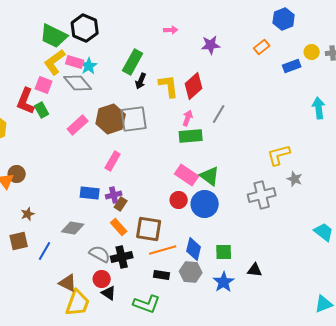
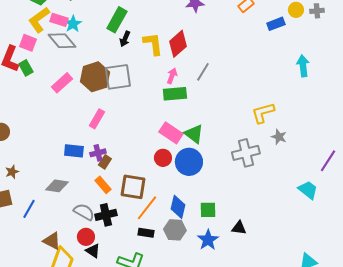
orange line: (163, 250) -> (147, 208), turned -36

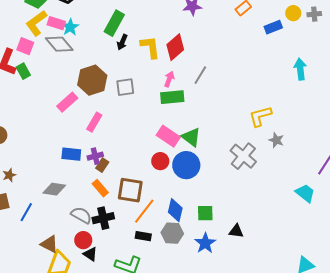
gray square: (118, 77) -> (125, 87), moved, size x0.7
pink rectangle: (62, 83) -> (67, 102), moved
gray cross: (246, 153) -> (243, 156), turned -36

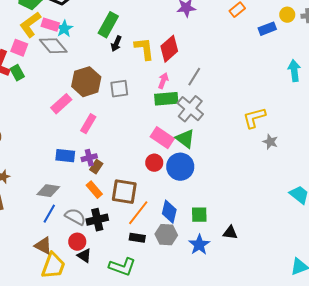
gray cross: (243, 156) -> (190, 109), moved
blue line: (26, 212) -> (49, 214), moved

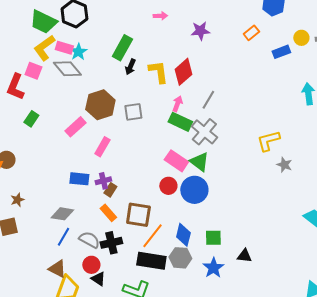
green rectangle: (17, 73) -> (31, 119), moved, turned 63
green rectangle: (166, 99) -> (180, 122), turned 30
black rectangle: (137, 238) -> (151, 261), size x1.8

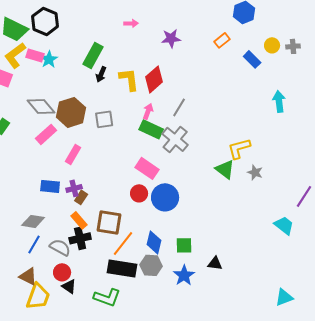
blue rectangle: (281, 52) -> (252, 59), turned 66
gray diamond: (67, 69) -> (41, 106), moved
green triangle: (199, 162) -> (225, 169), moved
black cross: (111, 243) -> (80, 238), moved

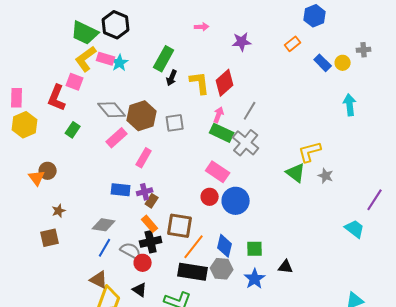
yellow circle: (272, 45) -> (343, 63), moved
red circle: (62, 272) -> (143, 263), moved

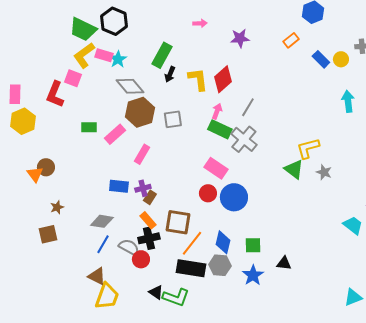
gray diamond: (112, 110) -> (130, 86), moved
green rectangle: (73, 130) -> (89, 127), moved, turned 56
black triangle: (140, 290) -> (156, 292), moved

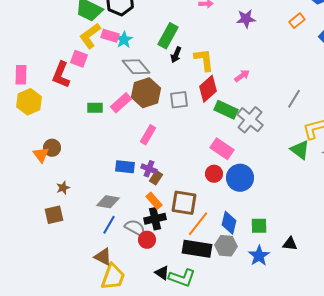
red diamond: (223, 79) -> (208, 89), moved
gray line: (248, 107) -> (294, 99), moved
pink arrow: (217, 111) -> (242, 76), moved, turned 35
pink rectangle: (115, 134) -> (121, 103), moved
purple cross: (143, 188) -> (149, 169), turned 35

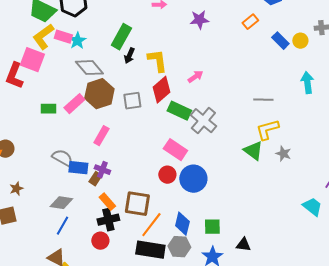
pink square: (79, 59) -> (32, 60), size x1.4
gray line: (294, 99) -> (263, 100), moved, turned 60
brown rectangle: (156, 178) -> (95, 179), moved
gray semicircle: (135, 228) -> (62, 158), moved

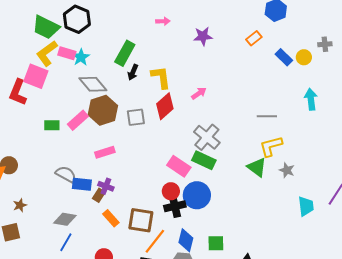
green rectangle: (179, 111) -> (204, 160), moved
pink rectangle: (101, 136) -> (105, 152), turned 42
cyan trapezoid: (312, 207) -> (306, 206), moved, turned 45
black cross: (108, 220) -> (175, 206), moved

